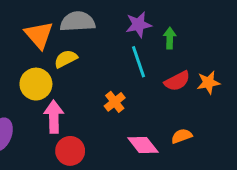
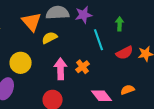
purple star: (139, 25) -> (84, 15), moved
yellow circle: (36, 84) -> (21, 63), moved
pink arrow: (54, 117) -> (61, 69), moved

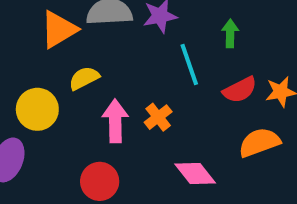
orange triangle: (32, 22) -> (59, 29), turned 40
yellow semicircle: (50, 38) -> (84, 78), moved
orange semicircle: (128, 90) -> (259, 142), moved, size x1.5

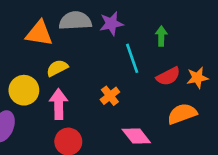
orange triangle: (59, 29) -> (39, 33), turned 40
pink arrow: (115, 121) -> (59, 104), moved

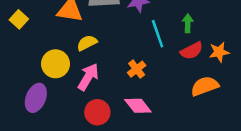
green arrow: (161, 36) -> (188, 23), moved
pink arrow: (59, 104) -> (88, 77), turned 32
pink diamond: (136, 136) -> (138, 106), moved

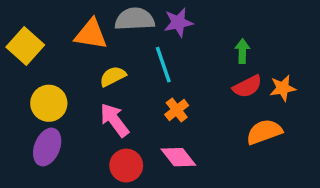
yellow square: (19, 19) -> (25, 46), size x1.5
cyan line: (158, 34) -> (163, 65), moved
yellow circle: (55, 64) -> (49, 103), moved
pink arrow: (88, 77) -> (114, 120), turned -68

